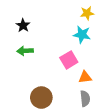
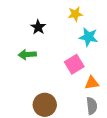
yellow star: (87, 13) -> (75, 14), moved
black star: (23, 25) -> (38, 27), moved

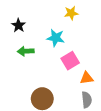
black star: (38, 27) -> (19, 25), moved
cyan star: (88, 37) -> (56, 38), moved

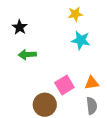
cyan star: (56, 38) -> (81, 40), moved
pink square: (70, 61) -> (64, 85), moved

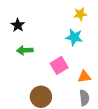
yellow star: (75, 14) -> (80, 14), moved
pink square: (64, 85) -> (59, 65), moved

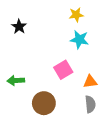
yellow star: (80, 14) -> (76, 15), moved
green arrow: (25, 50) -> (16, 81), moved

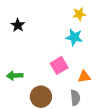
yellow star: (76, 15) -> (79, 14), moved
gray semicircle: (90, 104) -> (75, 98), moved

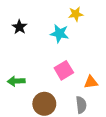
yellow star: (79, 14) -> (76, 14), moved
cyan star: (74, 37) -> (59, 33), moved

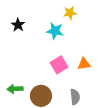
green arrow: (16, 81) -> (15, 89), moved
orange triangle: (91, 82) -> (84, 64), moved

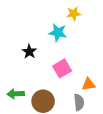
black star: (18, 25) -> (29, 52), moved
orange triangle: (84, 64) -> (88, 84), moved

